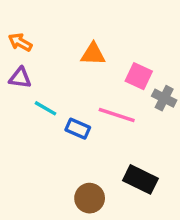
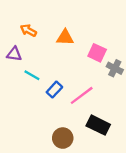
orange arrow: (20, 42) -> (28, 30), moved
pink line: (117, 115) -> (82, 95), moved, turned -55
blue rectangle: (78, 129) -> (54, 90), turned -70

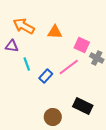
orange arrow: (28, 30) -> (24, 26), size x1.5
cyan line: (32, 75) -> (27, 64), turned 40
pink line: (82, 95) -> (69, 67), moved

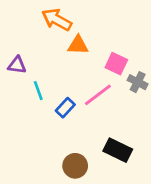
orange arrow: (24, 26) -> (57, 20), moved

